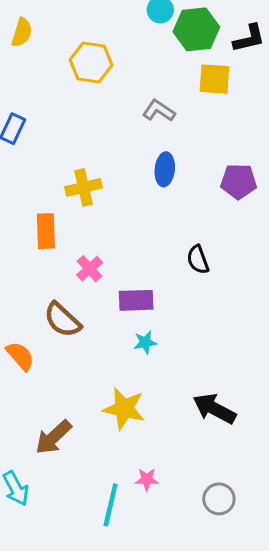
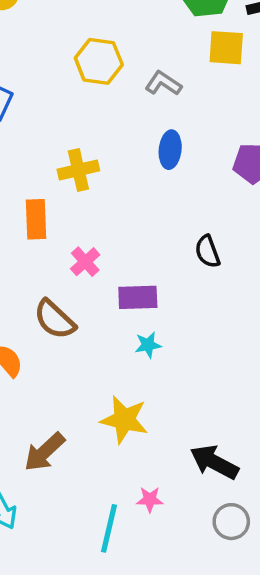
yellow hexagon: (91, 62) -> (99, 61), moved
black arrow: (214, 409) -> (214, 462), moved

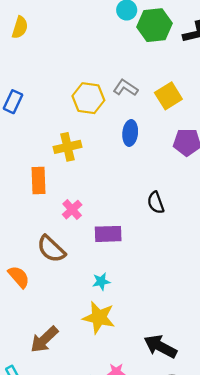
yellow square: (226, 48) -> (168, 96), moved, turned -36
yellow hexagon: (99, 61) -> (88, 98), moved
cyan star: (148, 345) -> (101, 281), moved

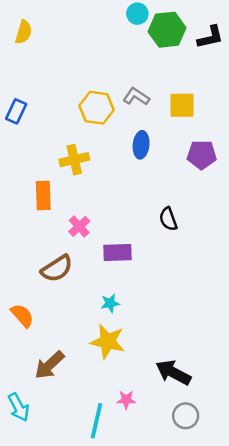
yellow square: (168, 96) -> (182, 105), turned 32
brown semicircle: (51, 249) -> (57, 269), turned -76
orange semicircle: (19, 277) -> (22, 316), moved

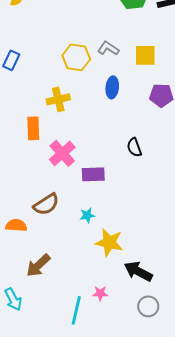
pink cross: (79, 226) -> (62, 153), size x1.5
brown semicircle: (57, 269) -> (46, 204), moved
orange semicircle: (22, 316) -> (16, 225), turned -45
yellow star: (108, 342) -> (109, 242), moved

